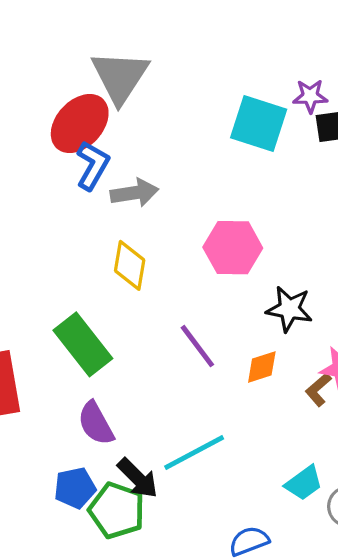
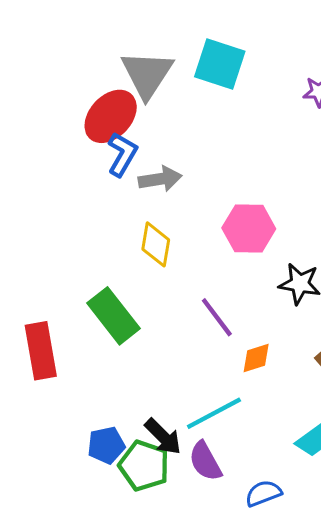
cyan square: (259, 124) -> (220, 64), moved
orange diamond: (262, 367) -> (256, 358), moved
purple semicircle: (96, 423) -> (205, 461), moved

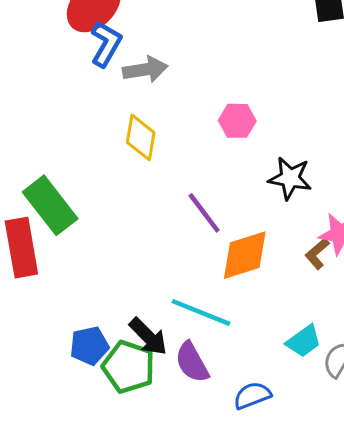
pink hexagon: (249, 228) -> (237, 121), size x0.7
green rectangle: (114, 316) -> (50, 205), moved
orange diamond: (256, 358) -> (245, 255), size x1.6
cyan line: (214, 413) -> (201, 312), turned 50

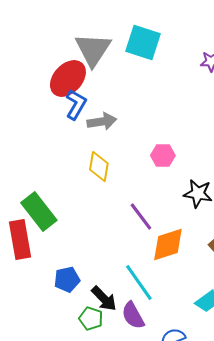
cyan line: (201, 312) -> (139, 282), turned 33
blue pentagon: (89, 346) -> (67, 280), moved
green pentagon: (129, 367) -> (91, 318), size x0.7

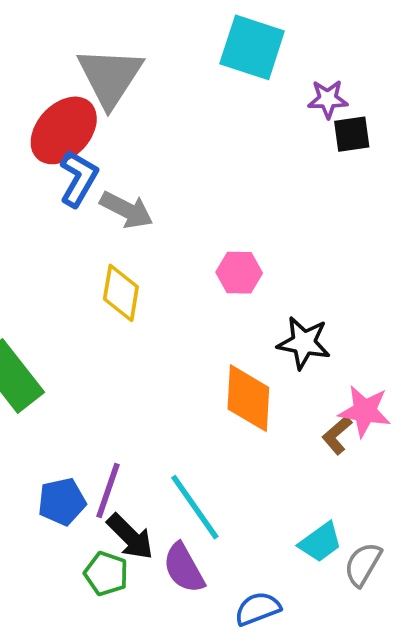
cyan square: (143, 42) -> (252, 47), moved
gray arrow: (102, 122) -> (126, 210), turned 36
purple line: (141, 216) -> (108, 491), moved, turned 56
orange diamond: (168, 244) -> (248, 398), moved, turned -69

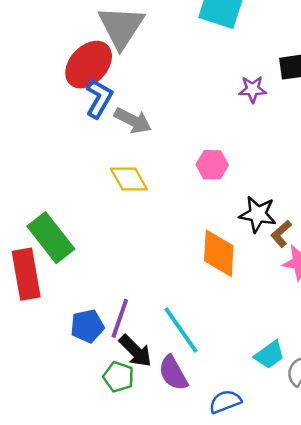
purple star: (328, 99) -> (253, 89), moved
yellow diamond: (121, 293) -> (129, 179), turned -39
brown L-shape: (337, 435) -> (281, 234), moved

